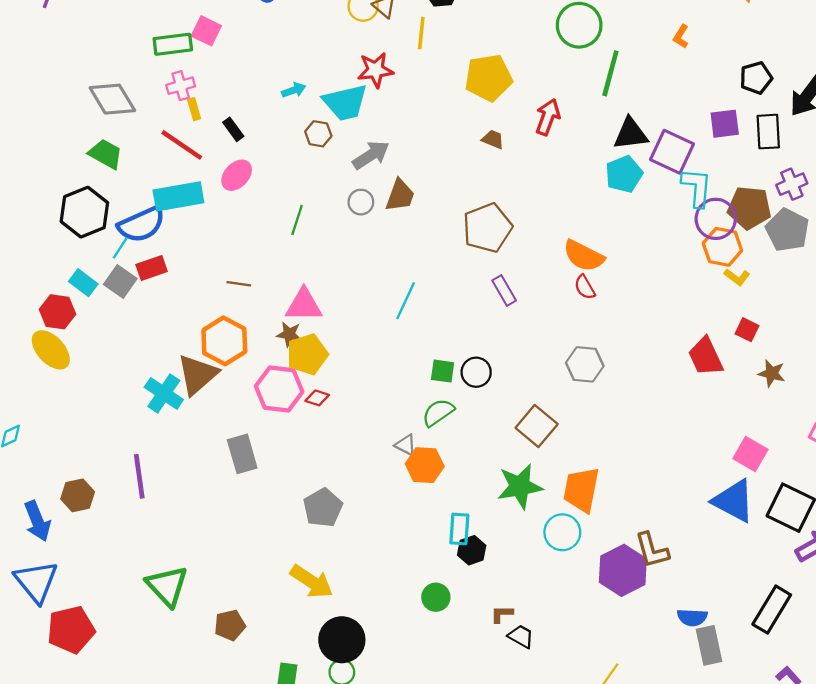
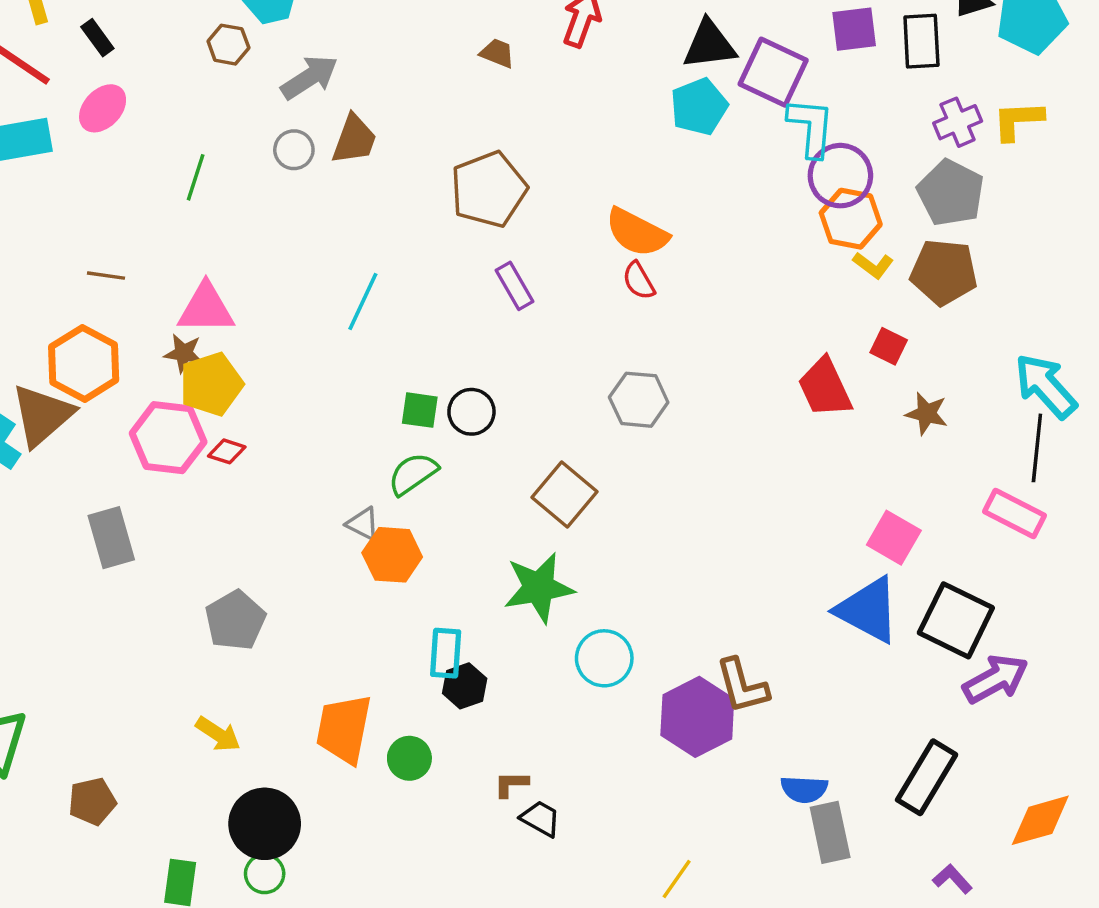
brown pentagon: (749, 208) -> (944, 272), moved
orange trapezoid: (581, 490) -> (344, 729), moved
yellow arrow: (312, 582) -> (218, 734), size x0.7

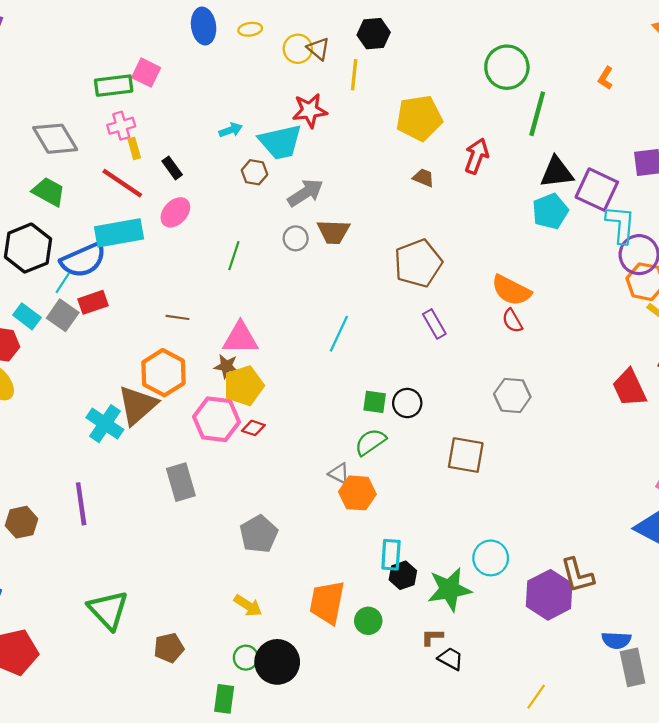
brown trapezoid: (354, 139) -> (334, 232), turned 72
brown square: (565, 495) -> (466, 455), turned -30
green star: (539, 588) -> (449, 589), moved
green circle: (265, 874) -> (246, 658), moved

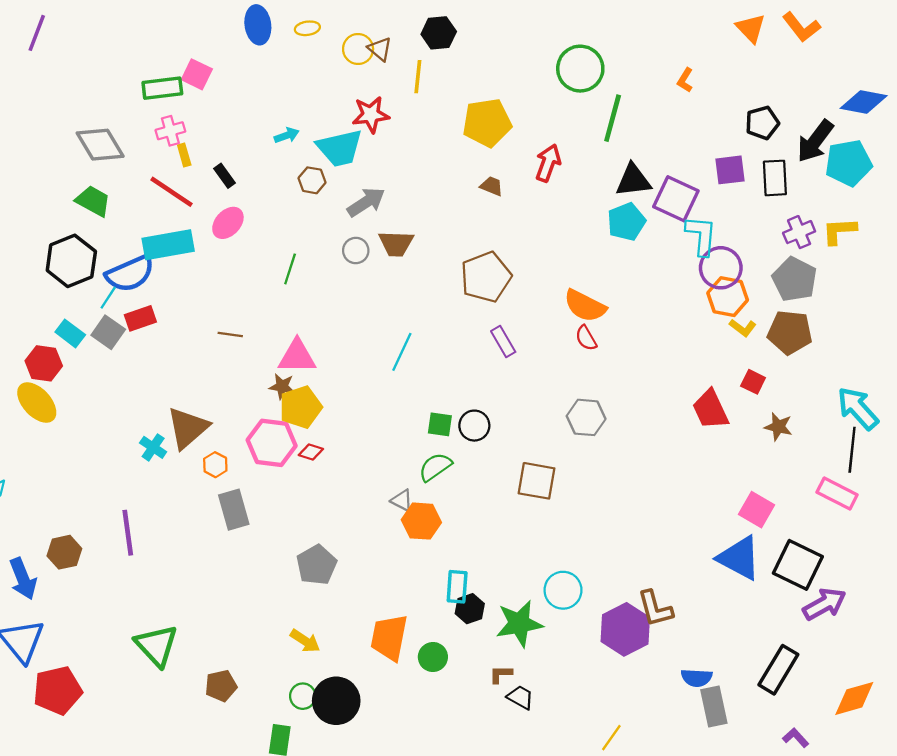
orange hexagon: (163, 373) -> (215, 465), moved, size x0.5
cyan cross: (105, 424) -> (153, 447), size x0.7

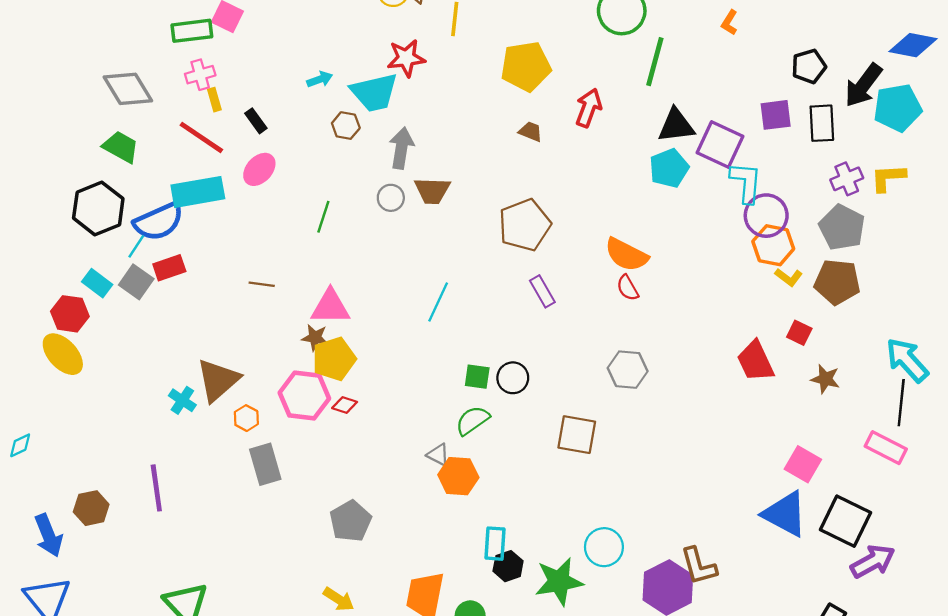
gray arrow: (366, 202) -> (401, 148), turned -48

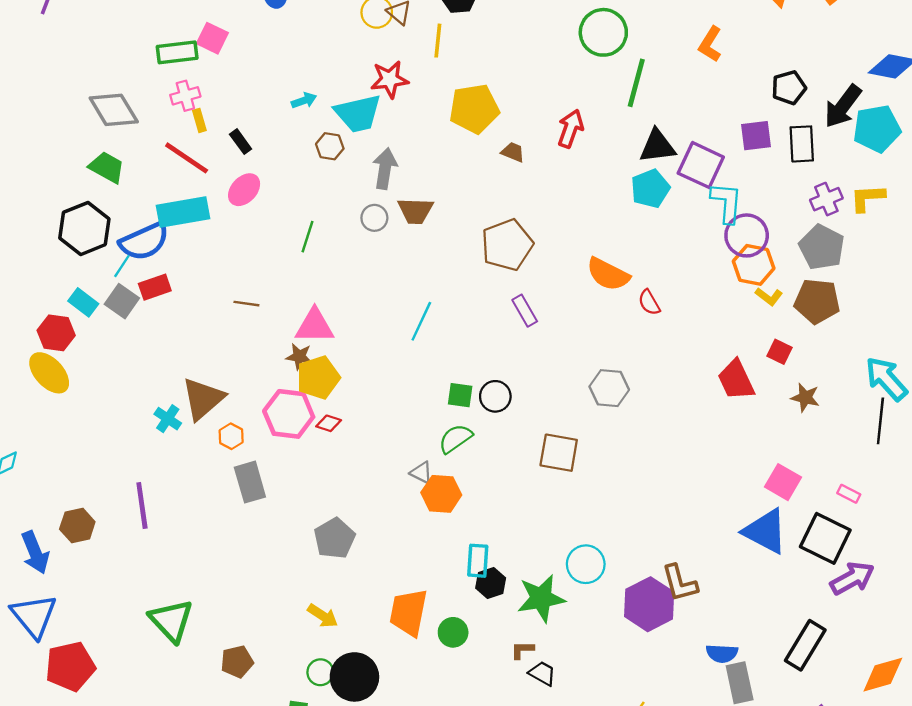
orange L-shape: (729, 23) -> (710, 44), size x1.4
yellow pentagon: (526, 66) -> (474, 109), moved
red semicircle: (628, 288) -> (649, 302), moved
pink rectangle: (886, 448) -> (849, 494), moved, size x0.6

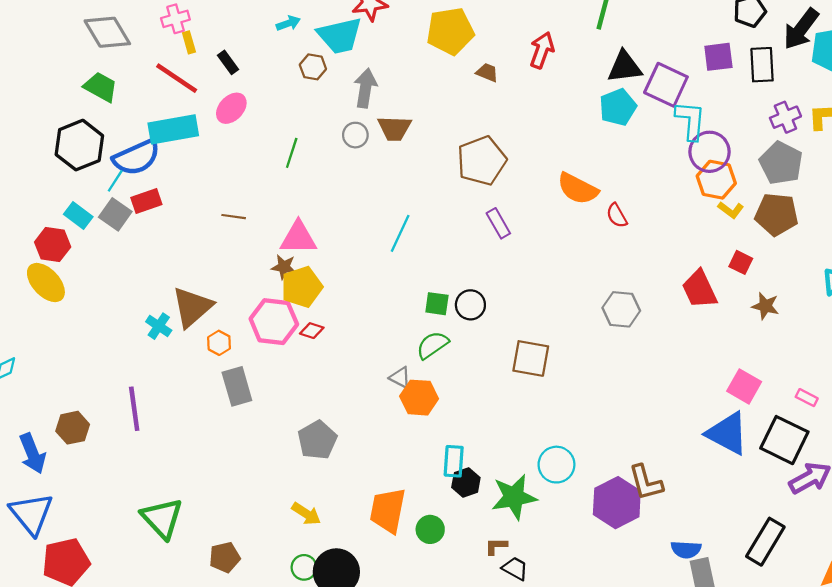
gray hexagon: (609, 388) -> (621, 309), moved

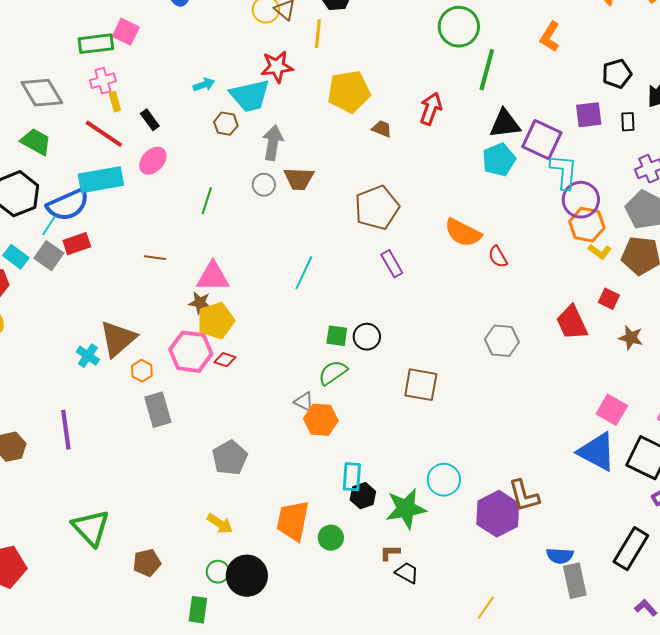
black rectangle: (762, 65) -> (628, 122), size x0.6

